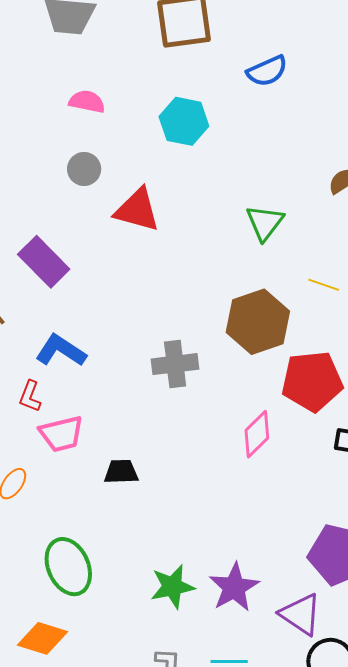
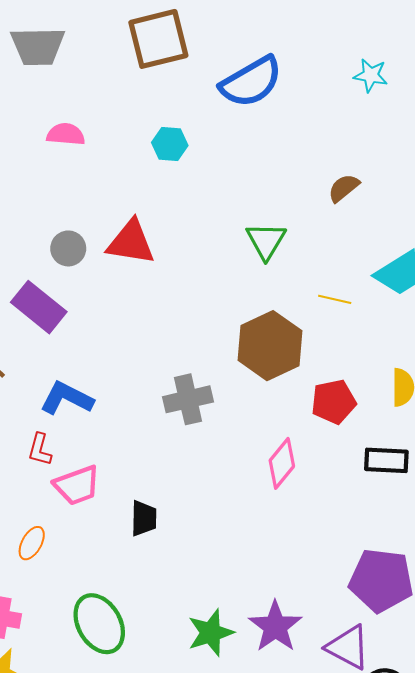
blue semicircle: (267, 71) -> (251, 82), size x1.5
cyan hexagon: (184, 121) -> (170, 144), size x0.7
gray circle: (84, 169) -> (68, 248), moved
red pentagon: (312, 381) -> (334, 402), size x0.7
black trapezoid: (121, 472) -> (144, 518), turned 99

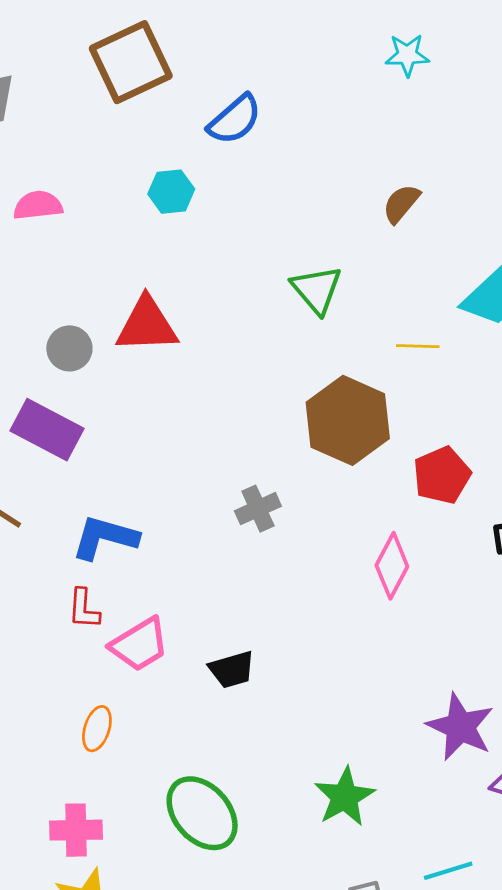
blue semicircle: (251, 82) -> (235, 120), moved, size x0.7
gray cross: (188, 399) -> (258, 509), size x0.7
black trapezoid: (144, 518) -> (232, 670), turned 84
purple star: (275, 627) -> (460, 727), moved

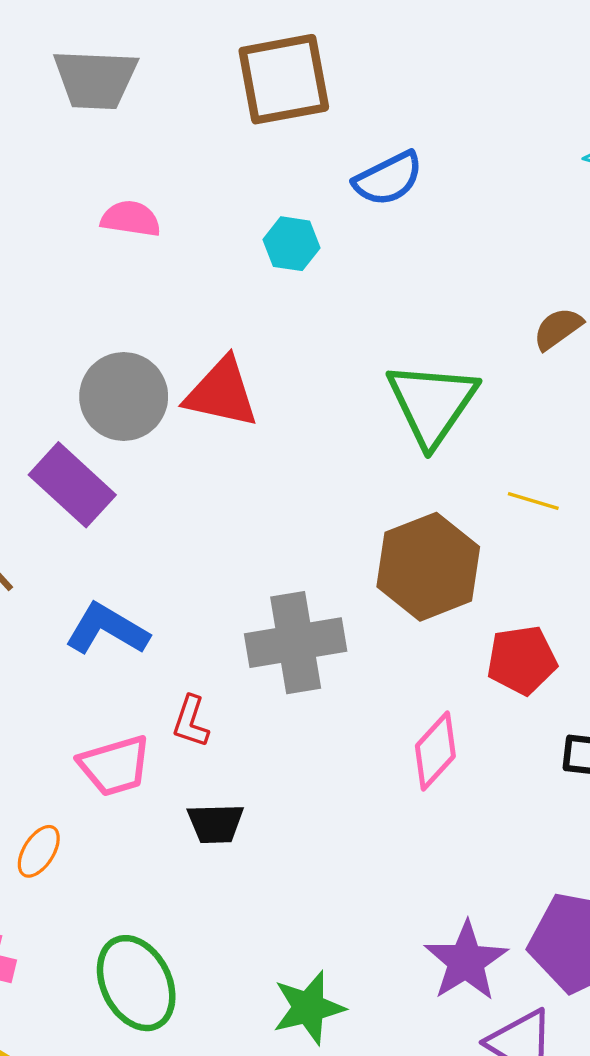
green triangle: (317, 290) -> (432, 404), size x1.5
gray circle: (69, 348) -> (124, 396), size x1.6
gray cross: (258, 509) -> (296, 643), size x1.8
red L-shape: (84, 609) -> (191, 722), moved

